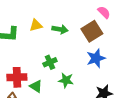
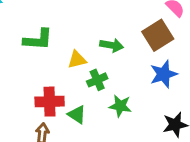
yellow triangle: (36, 25) -> (77, 60), moved
green arrow: (60, 29) -> (112, 45), moved

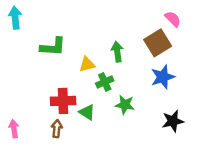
green arrow: (112, 45) -> (117, 52), turned -108

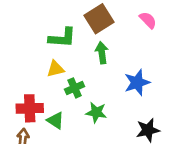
brown square: (158, 43) -> (99, 19), moved
green L-shape: (53, 47) -> (62, 38), moved
green arrow: (117, 52) -> (102, 53), moved

